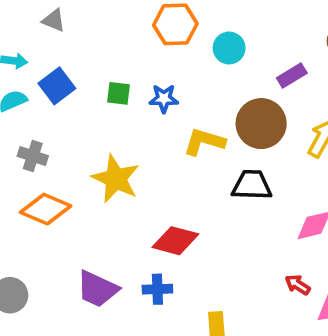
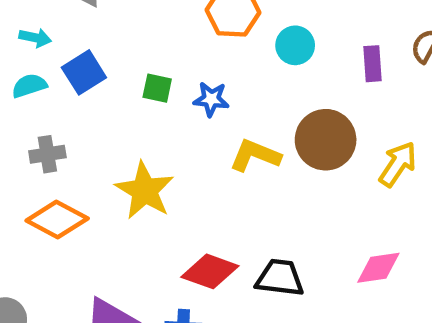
purple rectangle: (292, 75) -> (372, 64), moved, turned -68
gray cross: (33, 156) -> (47, 154), turned -32
black trapezoid: (252, 185) -> (280, 278), moved

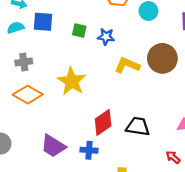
blue square: (84, 72) -> (43, 22), turned 35
red diamond: (210, 271) -> (103, 122), turned -56

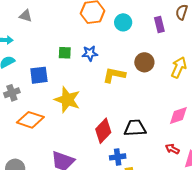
blue square: (43, 22) -> (39, 75), moved
brown circle: (162, 58) -> (144, 62), size x0.7
gray cross: (24, 62) -> (12, 93), moved
blue cross: (89, 150) -> (118, 157), moved

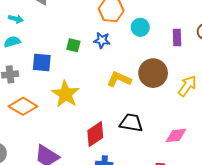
blue star: (90, 53) -> (102, 40), moved
brown circle: (144, 62) -> (153, 73), size x1.4
black trapezoid: (135, 128) -> (131, 123), moved

